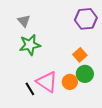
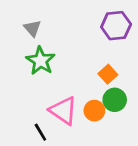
green star: (30, 45) -> (40, 61), turned -30
black line: (30, 89) -> (40, 132), moved

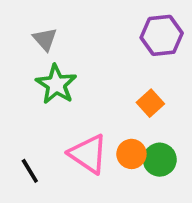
green circle: (115, 100) -> (160, 160), moved
black line: (40, 132) -> (30, 171), moved

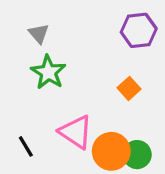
orange circle: (131, 154) -> (111, 151), moved, size x1.5
green circle: (160, 160) -> (137, 155), moved

